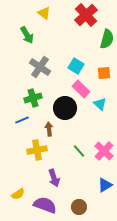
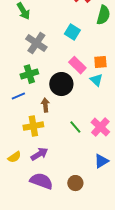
cyan square: (76, 66) -> (72, 32), moved
orange square: (104, 73) -> (100, 62), moved
purple arrow: (54, 178) -> (39, 154), moved, turned -102
yellow semicircle: (18, 194) -> (14, 157), moved

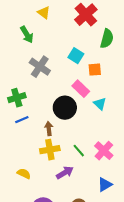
orange square: (100, 62) -> (95, 70), moved
green cross: (29, 74) -> (17, 98), moved
yellow cross: (33, 126) -> (50, 150), moved
purple arrow: (39, 154) -> (65, 173), moved
yellow semicircle: (14, 157) -> (24, 174), moved, turned -120

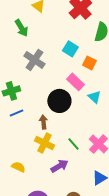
orange square: (95, 70) -> (89, 63), turned 32
yellow cross: (50, 150) -> (44, 143), turned 36

